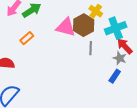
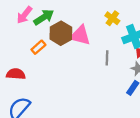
brown hexagon: (84, 25) -> (61, 33), moved

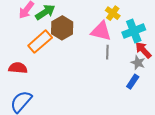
pink triangle: (80, 35) -> (101, 31), moved
orange rectangle: (38, 47) -> (40, 42), size x1.6

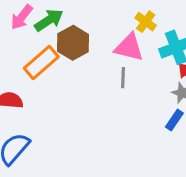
gray line: (107, 52) -> (123, 78), moved

